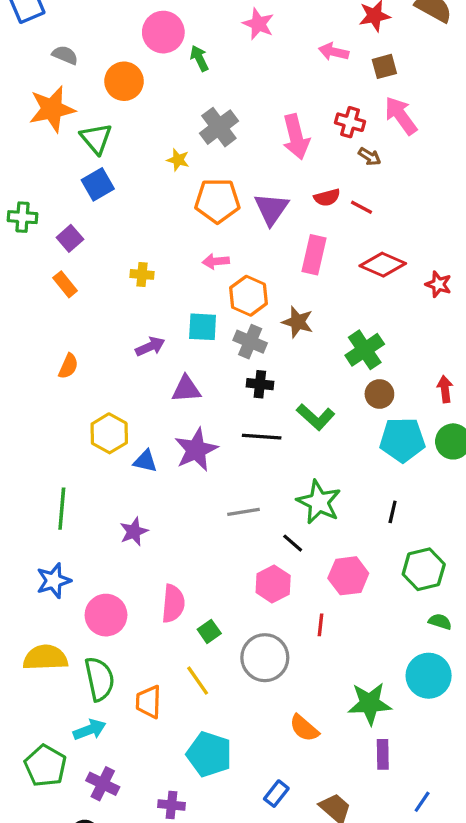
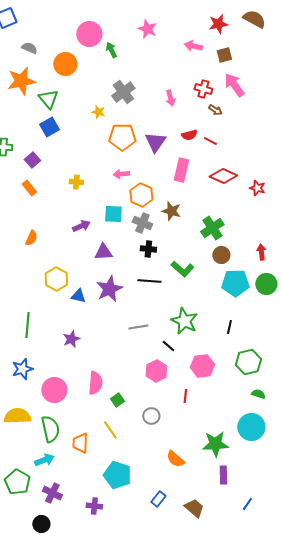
pink arrow: (296, 137) -> (170, 98), size x0.6
gray circle: (265, 658) -> (151, 416), size x0.6

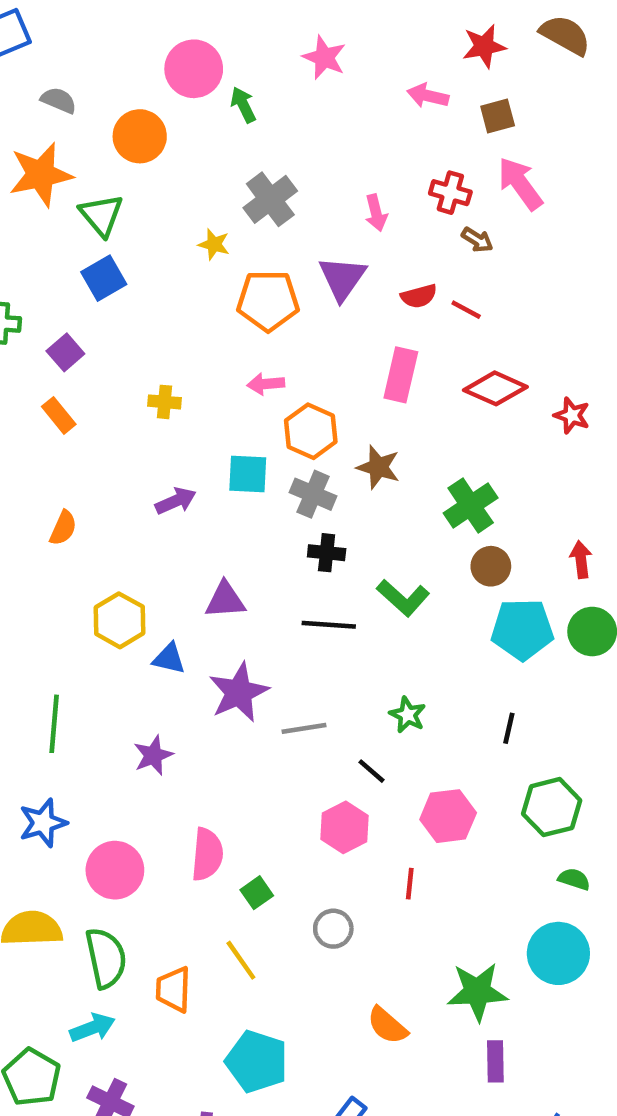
purple triangle: (155, 142) -> (342, 278), moved
purple triangle: (103, 252) -> (225, 600), moved
purple star: (109, 289) -> (239, 692), moved
green star: (184, 321) -> (408, 715), size x0.6

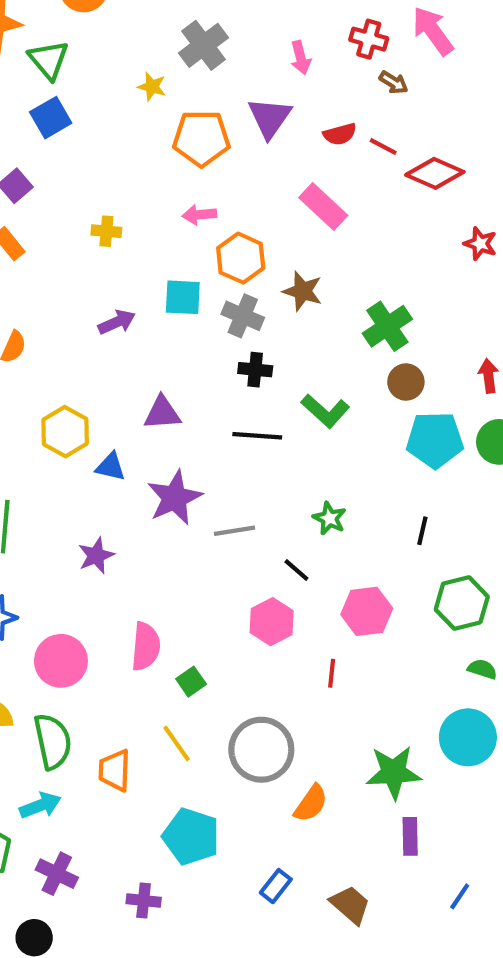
pink rectangle: (401, 375) -> (323, 206), turned -60
red diamond: (495, 388) -> (435, 173), moved
gray circle: (333, 929) -> (261, 750), moved, size x1.8
orange semicircle: (387, 1025) -> (311, 803), turned -96

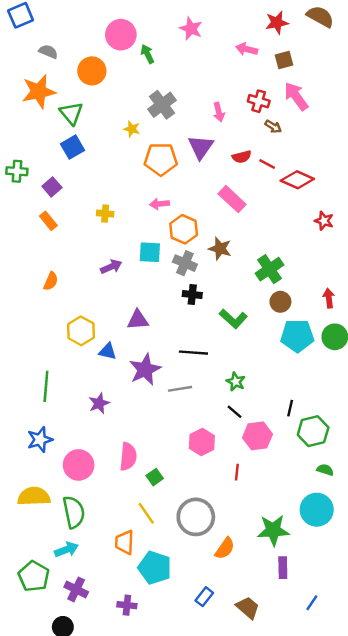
black line: (257, 436) -> (193, 353), moved
black line: (422, 531) -> (290, 408), moved
black line: (296, 570) -> (234, 412), moved
orange trapezoid: (115, 770) -> (124, 542), moved

